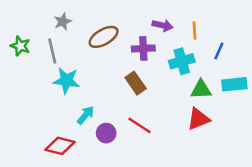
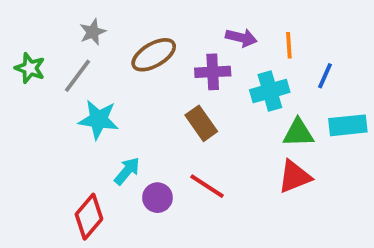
gray line: (52, 51) -> (78, 76), turned 50
red diamond: (60, 146) -> (89, 217), turned -64

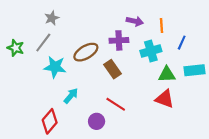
brown ellipse: (154, 55) -> (86, 52), moved
green star: (30, 68) -> (16, 48), moved
red triangle: (295, 177) -> (165, 99), turned 42
purple circle: (157, 198) -> (97, 121), moved

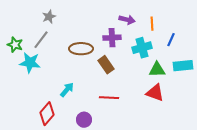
brown ellipse: (86, 52) -> (81, 49), turned 30
cyan star: (55, 67) -> (30, 63), moved
red line: (116, 104) -> (109, 98), turned -30
purple circle: (97, 121) -> (84, 120), moved

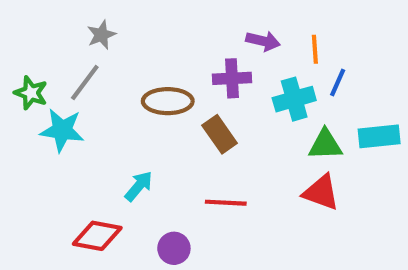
blue line: (171, 40) -> (338, 82), moved
red diamond: (47, 114) -> (97, 236), turned 60

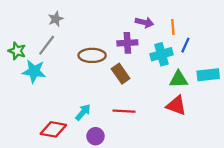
cyan arrow: (139, 186) -> (83, 112), moved

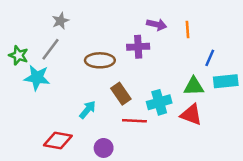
blue line: (185, 45) -> (210, 58), moved
cyan cross: (161, 54) -> (159, 102), moved
brown rectangle: (121, 74) -> (121, 94), moved
cyan arrow: (83, 112) -> (88, 110), moved

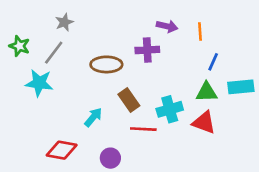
green star: (18, 55) -> (19, 46), moved
blue line: (210, 58) -> (213, 62), moved

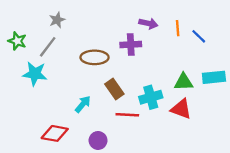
blue line: (213, 62) -> (199, 36), moved, turned -70

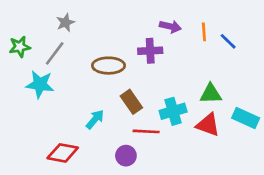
green star: (17, 41) -> (20, 47), turned -30
cyan rectangle: (214, 77) -> (246, 118), moved, turned 30
purple circle: (98, 140) -> (126, 156), moved

